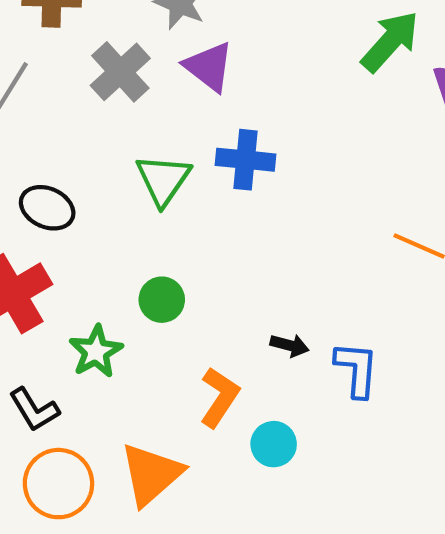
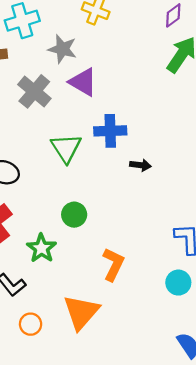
black arrow: (290, 345) -> (140, 165), moved
cyan circle: (274, 444) -> (178, 283), moved
orange circle: (58, 484) -> (31, 324), size x0.6

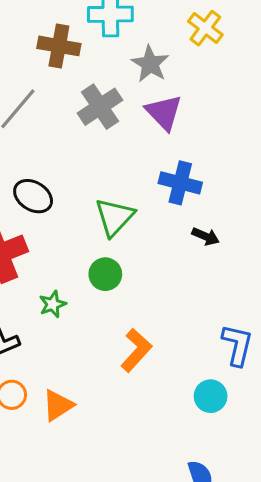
green triangle: (66, 148) -> (115, 217), moved
green star: (41, 248) -> (53, 304), size x0.7
orange triangle: (81, 312) -> (58, 405), moved, size x0.7

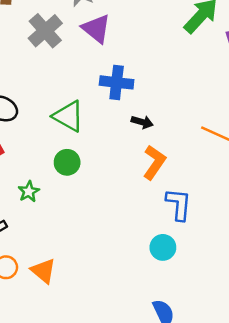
green triangle: (115, 217) -> (68, 116), turned -36
orange L-shape: (136, 350) -> (154, 162), moved
orange triangle: (58, 405) -> (43, 271), turned -40

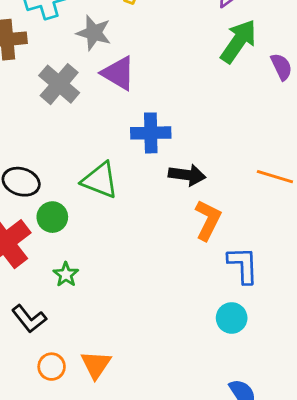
black arrow: (142, 122) -> (187, 175), size x1.4
green circle: (67, 162) -> (52, 217), moved
orange triangle: (43, 271) -> (96, 365), turned 32

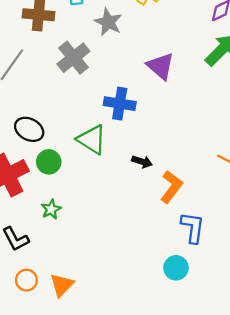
purple triangle: (118, 73) -> (160, 66), moved
blue cross: (151, 133) -> (120, 104), moved
black arrow: (187, 175) -> (142, 162), moved, size x0.7

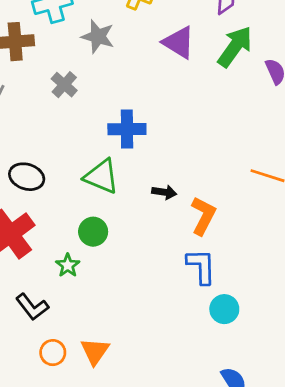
gray cross: (73, 58) -> (64, 85), size x0.7
purple triangle: (160, 66) -> (179, 42), moved
green circle: (49, 162) -> (93, 232), moved
blue L-shape: (193, 228) -> (201, 266), moved

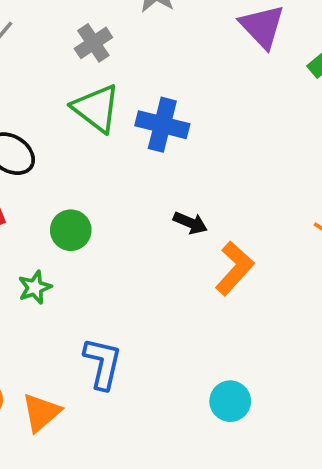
green triangle: (101, 176) -> (96, 108), moved
green circle: (93, 232) -> (71, 230), moved
blue L-shape: (201, 266) -> (103, 363), moved

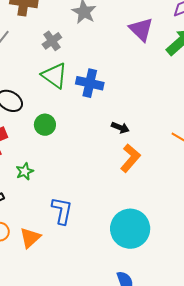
black arrow: (190, 223) -> (120, 128), moved
green circle: (71, 230) -> (45, 125), moved
cyan circle: (230, 401) -> (130, 229), size x1.8

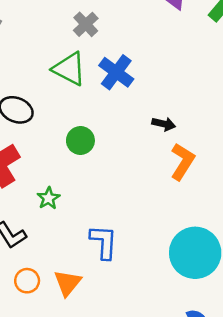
gray cross: (52, 41) -> (86, 24), moved
blue cross: (90, 83) -> (116, 72), turned 32
green circle: (45, 125) -> (80, 140), moved

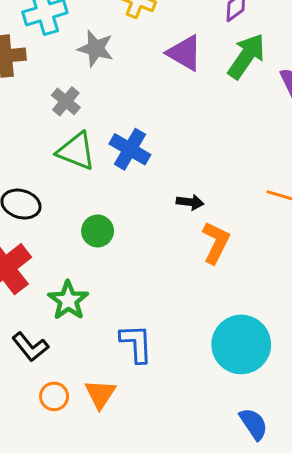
gray cross: (86, 24) -> (66, 101), moved
green star: (48, 198) -> (68, 300), size x1.5

